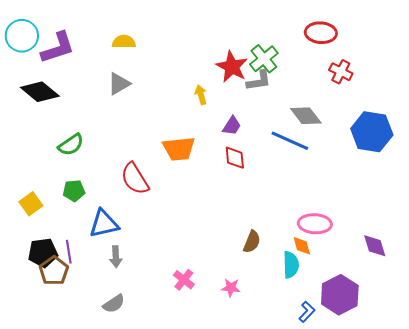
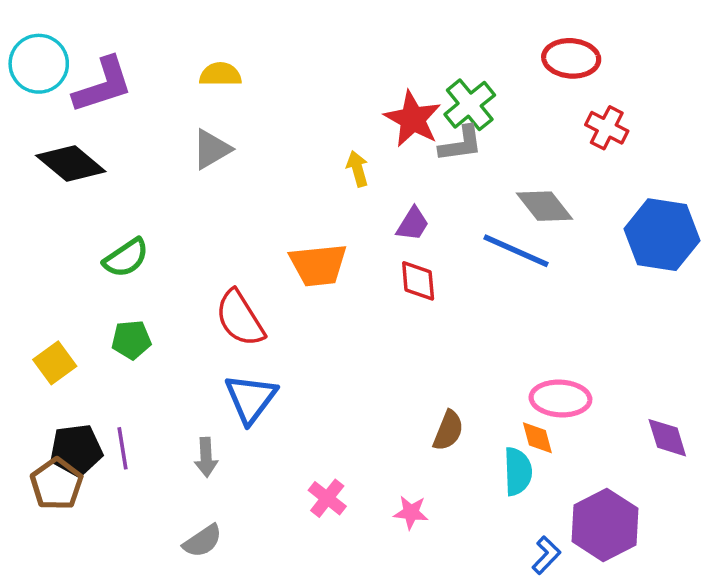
blue triangle: (104, 224) -> (251, 398), moved, turned -40
brown pentagon: (54, 271) -> (57, 484), moved

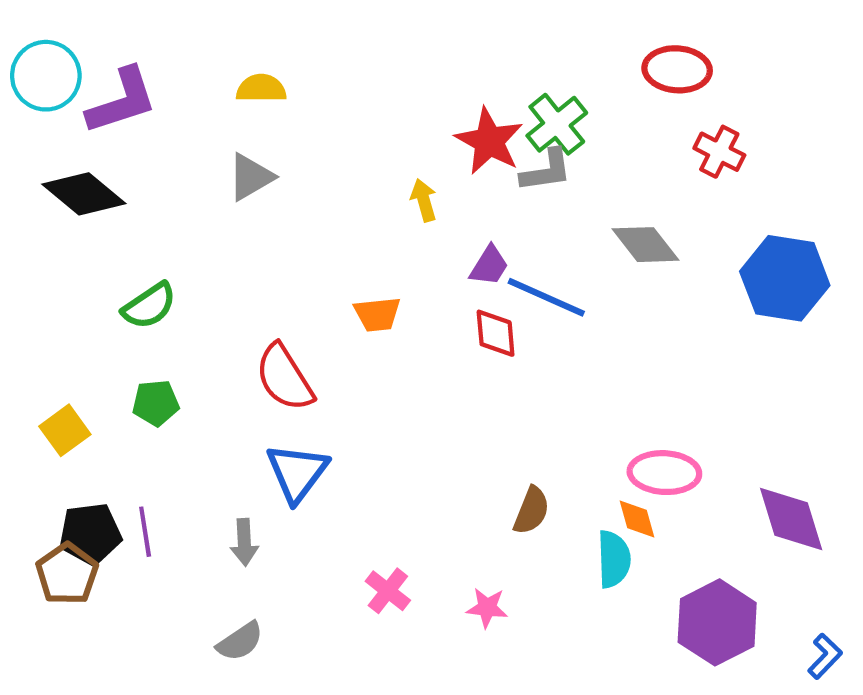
blue line: (516, 251) -> (546, 297), moved
orange trapezoid: (318, 265) -> (377, 314), size x0.7
purple diamond: (667, 438) -> (791, 519), size x1.4
blue L-shape: (546, 555) -> (825, 656), moved

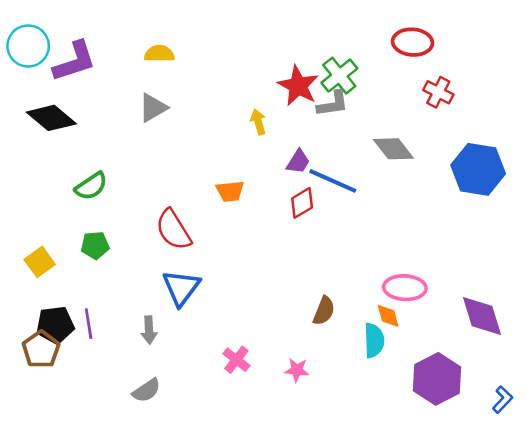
red diamond: (496, 333) -> (302, 203), turned 64

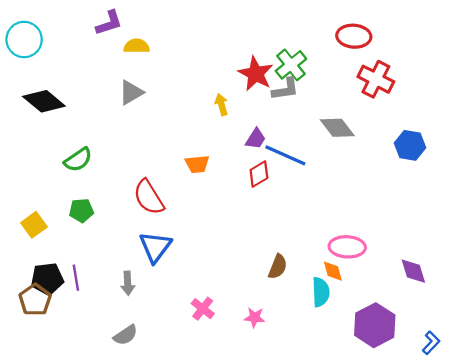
purple L-shape: (74, 61) -> (109, 23), moved, size x0.7
red cross: (438, 92) -> (376, 79), size x1.4
blue hexagon: (478, 169) -> (410, 145), size x0.7
purple diamond: (482, 316) -> (413, 271), size x0.7

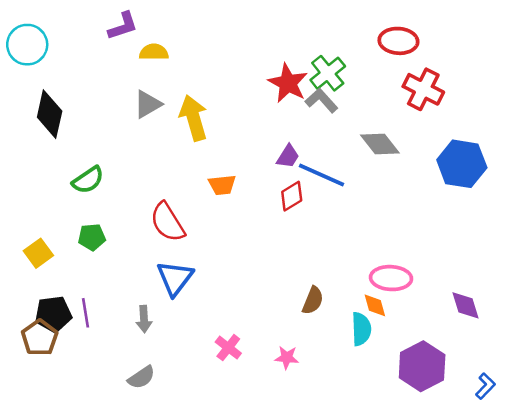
gray L-shape: (285, 89) -> (321, 100), turned -124
black diamond: (44, 101) -> (50, 114), turned 63
yellow arrow: (221, 105) -> (194, 118), moved, size x1.8
blue hexagon: (410, 145) -> (462, 164), size x1.4

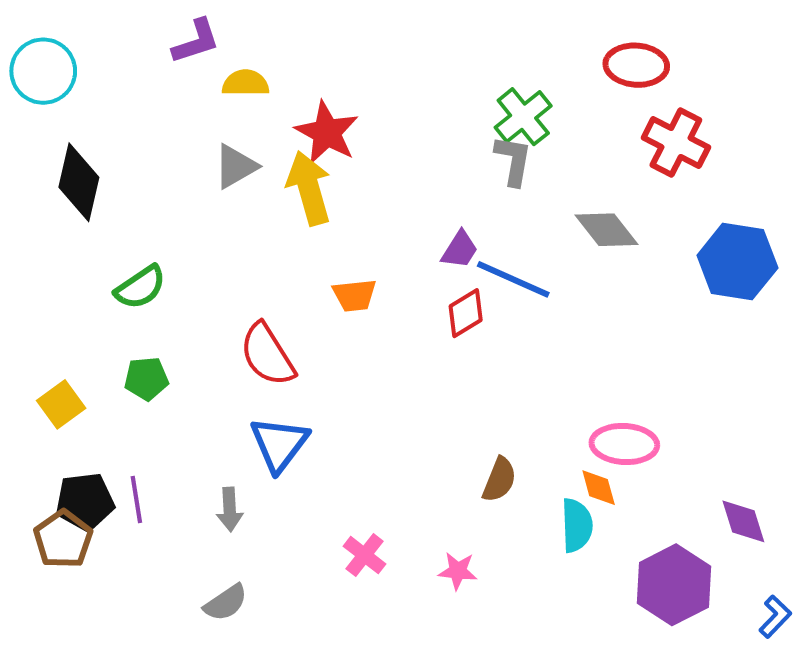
red star: (288, 83) -> (327, 133), moved
gray L-shape: (321, 100) -> (513, 160), turned 52
purple diamond: (466, 305) -> (743, 521), moved

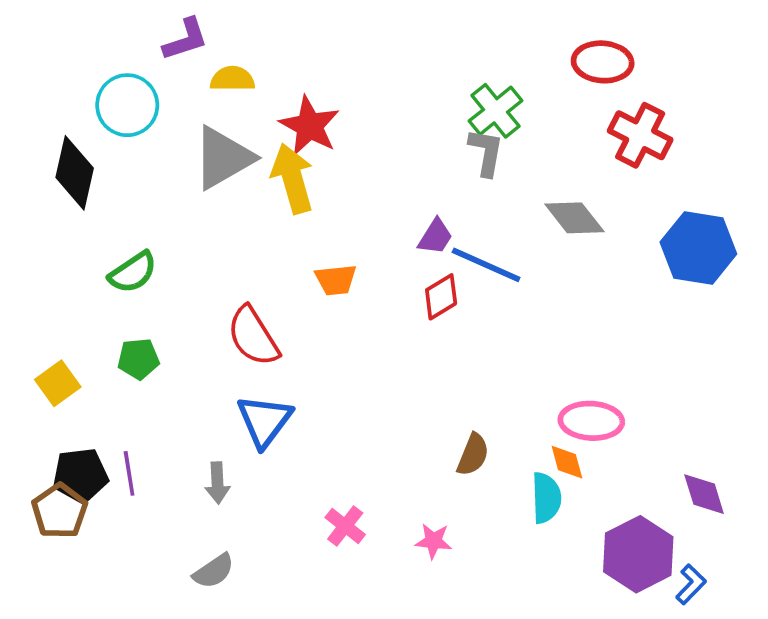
cyan circle: (43, 71) -> (127, 105), moved
gray triangle: (236, 166) -> (223, 158), size x1.5
blue L-shape: (775, 617) -> (691, 584), moved

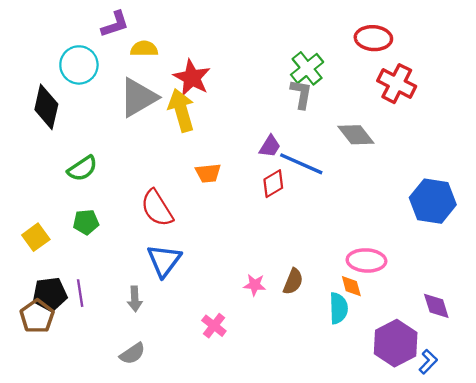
blue hexagon: (698, 248) -> (433, 201), moved
pink star: (433, 541) -> (255, 285), moved

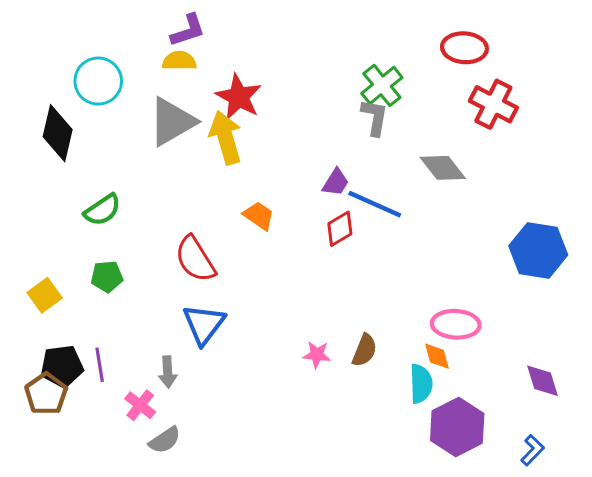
purple L-shape: (115, 24) -> (188, 30), moved
orange trapezoid: (208, 173) -> (259, 216), turned -140
pink cross: (214, 326) -> (140, 405), moved
purple hexagon: (396, 343) -> (457, 427), moved

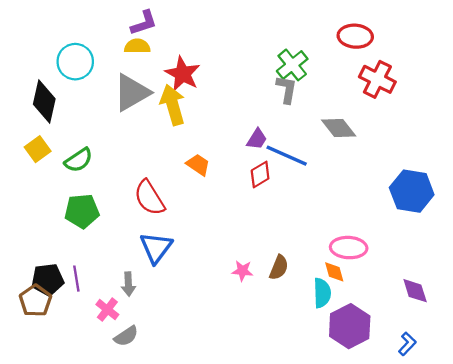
green pentagon: (107, 276) -> (82, 211), size x1.4
yellow square: (45, 295) -> (38, 149), moved

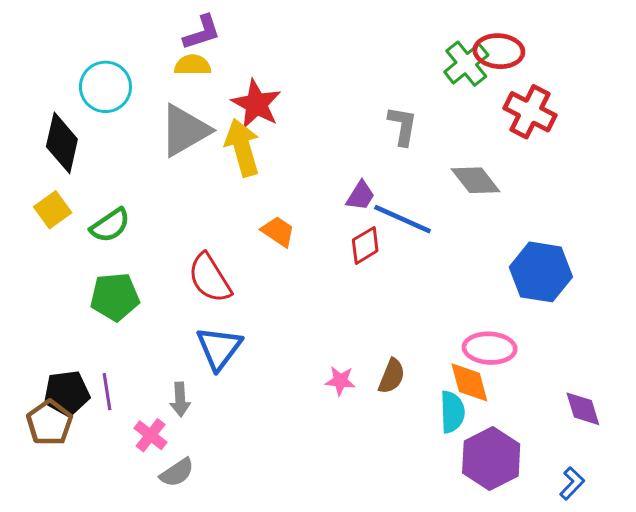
green cross: (292, 65) -> (466, 64), moved
blue hexagon: (412, 191) -> (541, 272), moved
orange diamond: (334, 272) -> (469, 382), size x1.4

